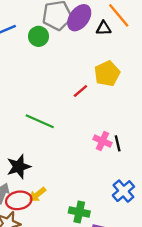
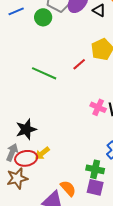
black triangle: (104, 28) -> (99, 10), turned 32
green line: (40, 121) -> (44, 73), moved
green cross: (79, 212) -> (95, 169), moved

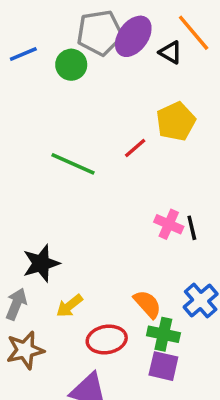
red ellipse: (26, 158) -> (107, 339), moved
orange semicircle: (68, 188) -> (147, 304), moved

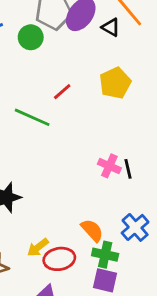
red line: (135, 148) -> (62, 92), moved
yellow arrow: (69, 306) -> (38, 247), moved

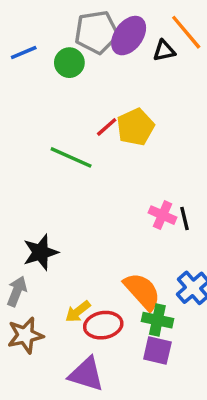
black triangle: (111, 27) -> (164, 51), turned -42
yellow pentagon: (115, 83) -> (135, 127), moved
orange semicircle: (92, 230) -> (142, 291), size x1.4

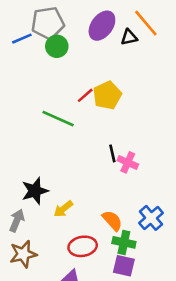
gray pentagon: (96, 32) -> (48, 23), moved
black line: (185, 218) -> (112, 153), moved
orange semicircle: (142, 291) -> (112, 221), size x0.7
yellow arrow: (78, 312) -> (63, 209), moved

